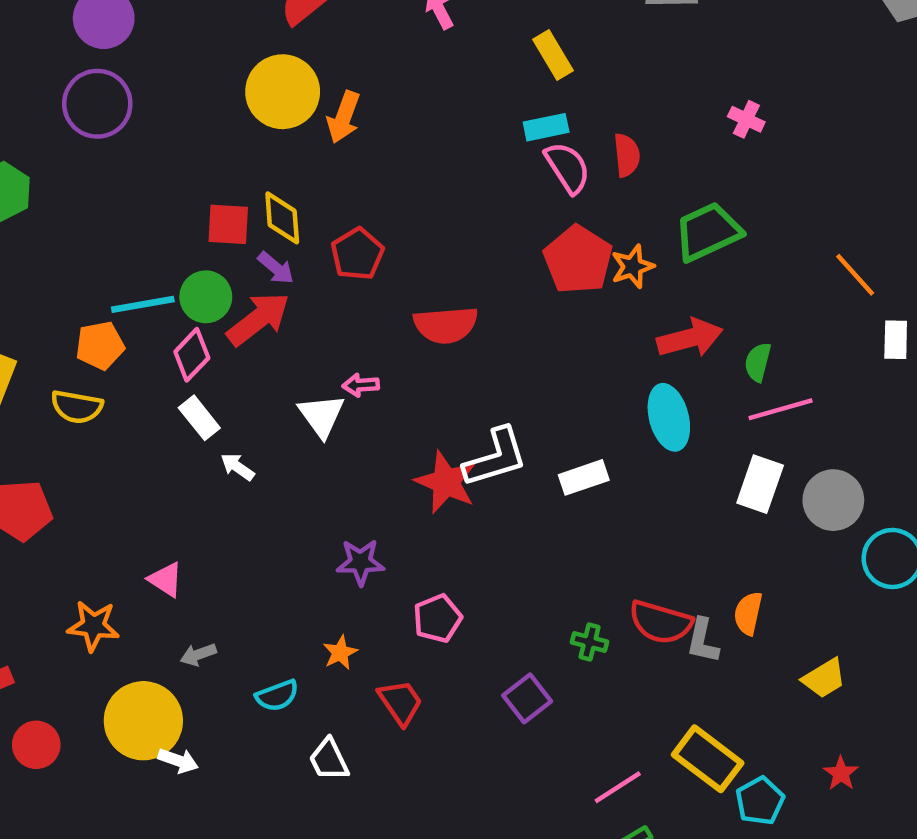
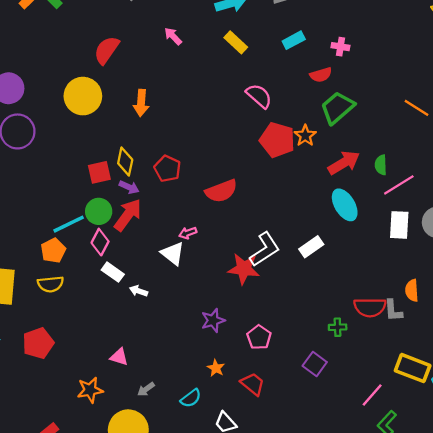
yellow circle: (283, 92) -> (83, 96), moved
cyan rectangle: (546, 127) -> (294, 40), moved
red semicircle: (627, 155) -> (321, 75), moved, turned 95
yellow diamond: (282, 218) -> (125, 161), turned 32

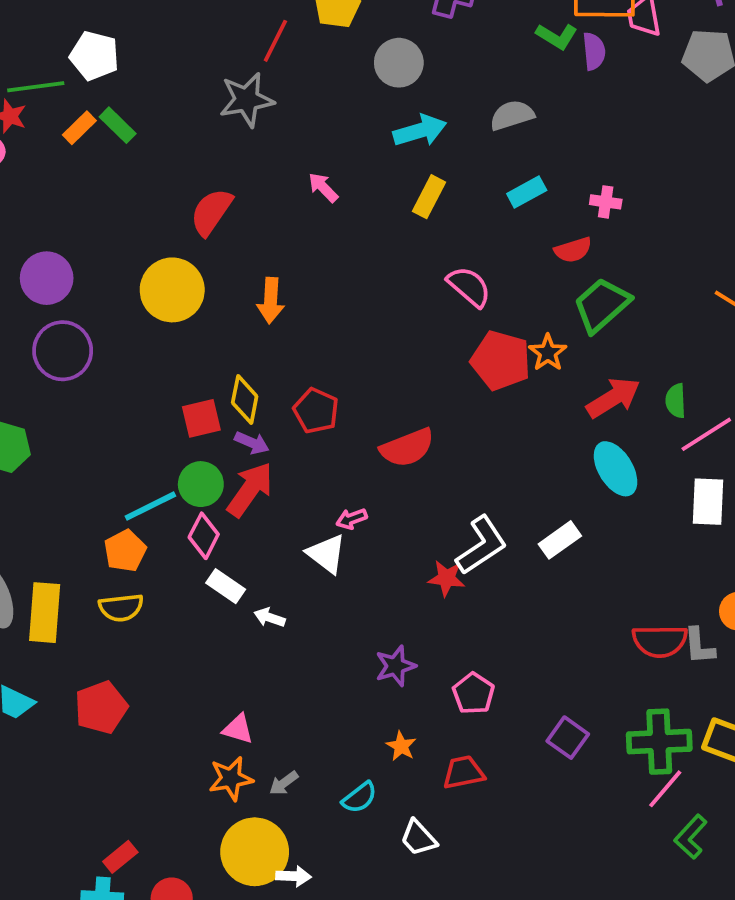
yellow rectangle: (236, 42) -> (429, 197), turned 75
red star: (244, 269) -> (446, 578), size x0.7
green cross: (338, 327) -> (659, 742), moved, size x2.0
red trapezoid: (253, 384) -> (464, 772), turned -50
orange star: (90, 390) -> (231, 778), moved

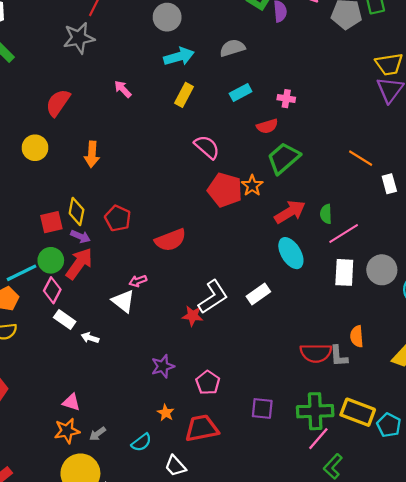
yellow circle: (172, 290) -> (35, 148), size x0.7
purple square: (568, 738) -> (262, 408), turned -30
red trapezoid: (464, 772) -> (202, 428), size x1.4

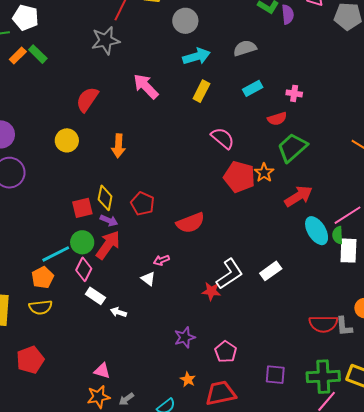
pink arrow: (123, 89) -> (146, 86), size x1.6
green semicircle: (326, 214) -> (338, 235), moved
cyan ellipse: (291, 253) -> (317, 231), moved
white triangle: (123, 301) -> (148, 279), size x0.7

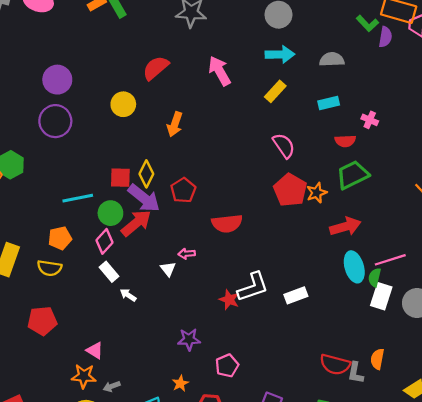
purple arrow: (109, 220) -> (144, 198), size x1.8
cyan line: (56, 254) -> (78, 198), moved
red pentagon: (30, 360) -> (42, 321), moved

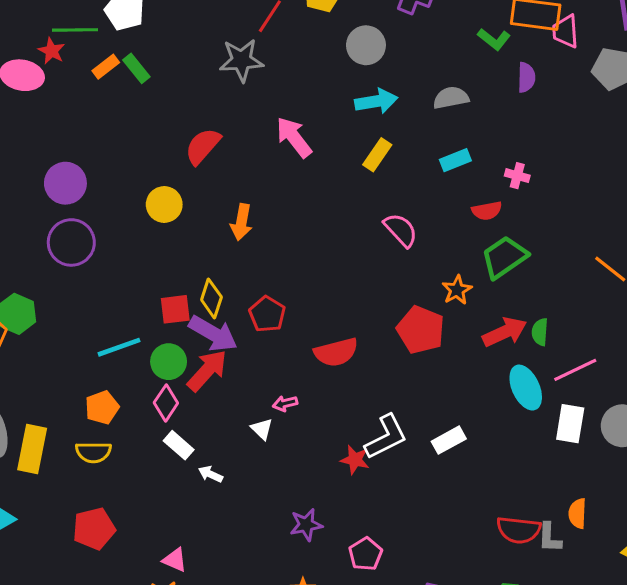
purple semicircle: (385, 37) -> (526, 77), moved
red pentagon: (290, 190) -> (421, 330), moved
green semicircle: (375, 277) -> (540, 332), moved

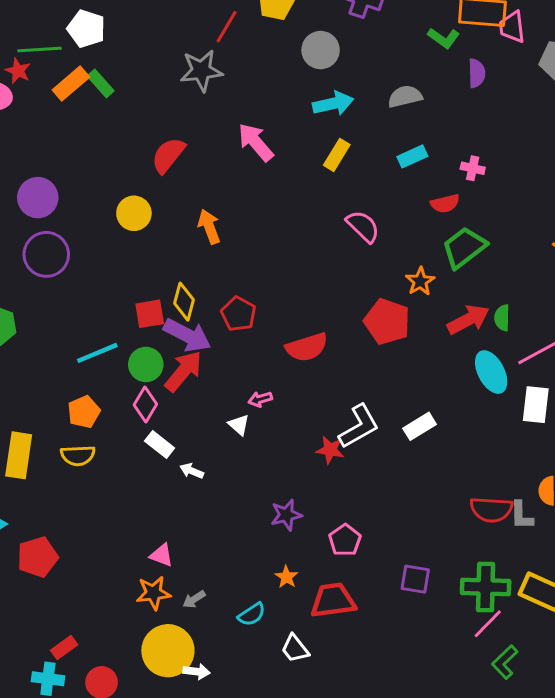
orange rectangle: (106, 67) -> (71, 83), size x1.4
orange arrow: (241, 222) -> (209, 227), turned 152
red pentagon: (94, 529) -> (37, 557), moved

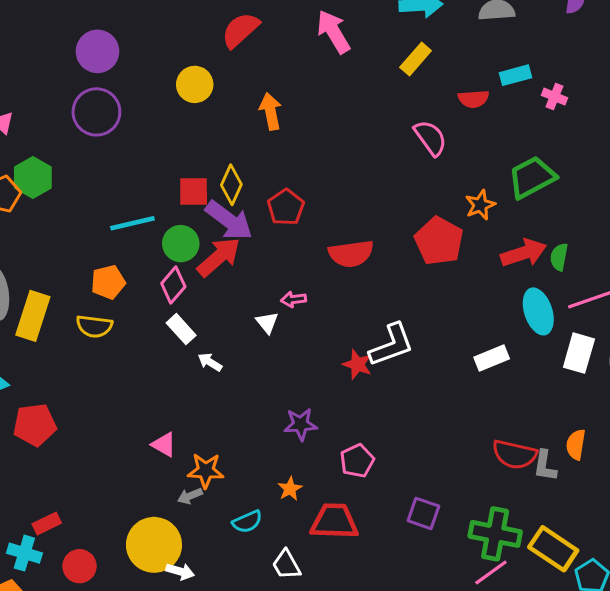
cyan rectangle: (412, 156) -> (516, 75), moved
red semicircle: (445, 203) -> (473, 99), moved
white rectangle: (420, 426) -> (492, 358), moved
orange star: (153, 593) -> (206, 471), moved

